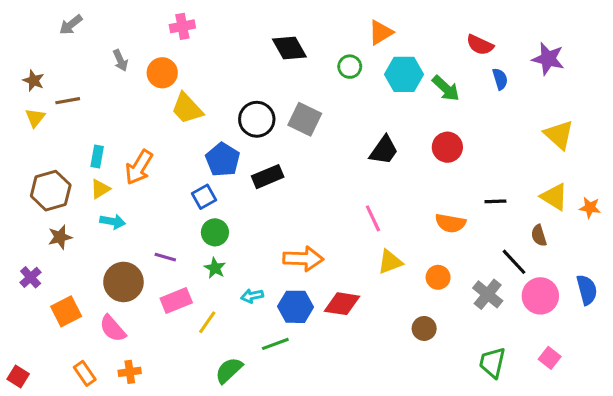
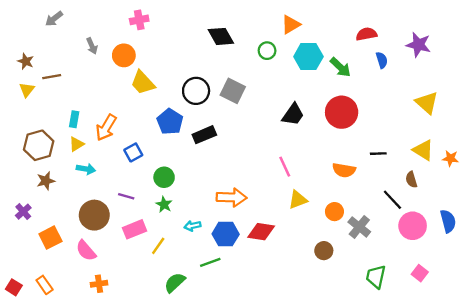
red semicircle: (480, 45) -> (366, 34), turned 144
red circle: (447, 147) -> (342, 112), size x1.4
blue square: (204, 197) -> (133, 152), moved
gray cross: (488, 294) -> (359, 227), moved
orange rectangle: (85, 373) -> (45, 285), moved

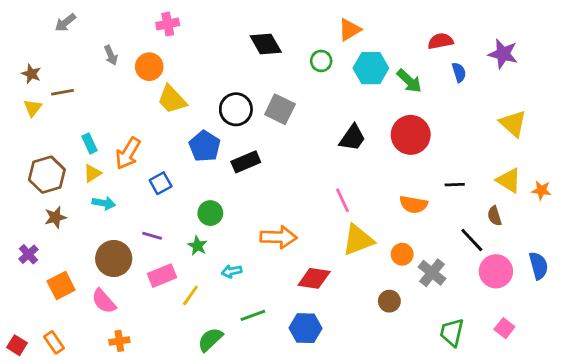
cyan rectangle: (74, 119) -> (90, 143), turned -35
green circle: (164, 177) -> (210, 213), moved
yellow triangle: (298, 200) -> (358, 240), size x1.4
blue hexagon: (226, 234) -> (306, 328), moved

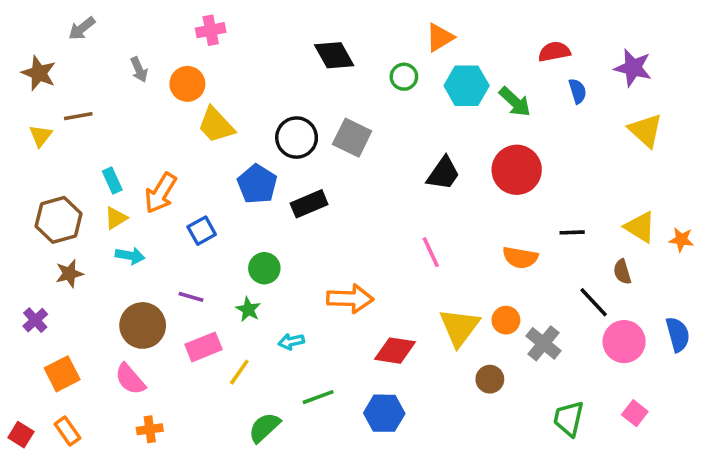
brown star: (31, 74) -> (39, 73), moved, size x1.4
yellow triangle: (513, 124) -> (646, 130), moved
yellow triangle: (358, 240) -> (459, 327), moved, turned -32
orange square: (61, 286) -> (62, 374), moved

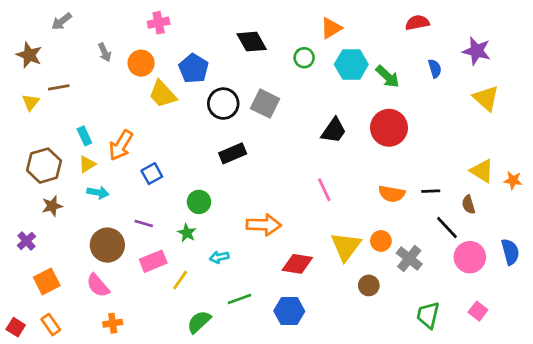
red semicircle: (554, 52) -> (417, 23), moved
blue pentagon: (257, 184) -> (194, 68), moved
black line: (572, 232) -> (431, 191), moved

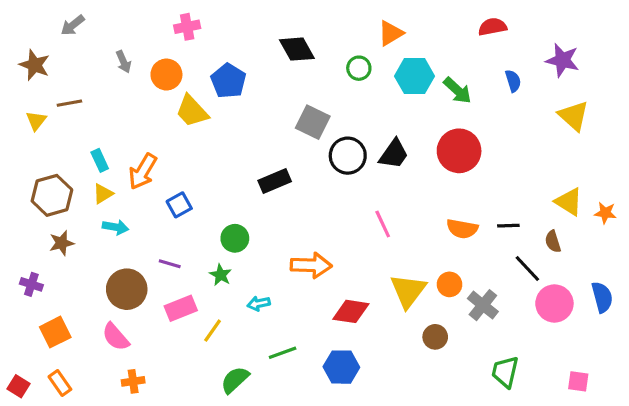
black circle: (223, 104) -> (348, 156), moved
purple cross: (26, 241) -> (31, 284), turned -30
pink square: (478, 311) -> (578, 381), moved, turned -30

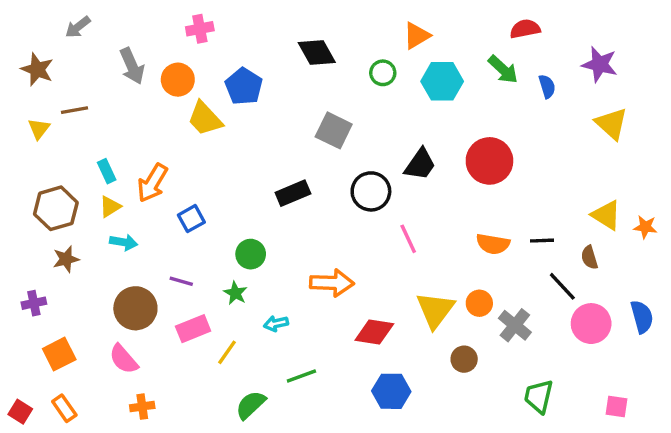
gray arrow: (124, 62) -> (132, 66), size x1.5
green arrow: (457, 90) -> (503, 69), moved
black circle: (348, 156) -> (371, 191), moved
purple cross: (31, 284) -> (34, 303), turned -30
blue hexagon: (341, 367) -> (391, 391), moved

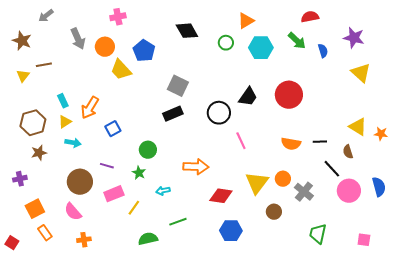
gray square: (334, 130) -> (178, 86), moved
green semicircle: (251, 405) -> (148, 239), turned 30
orange rectangle: (64, 408) -> (45, 233), moved

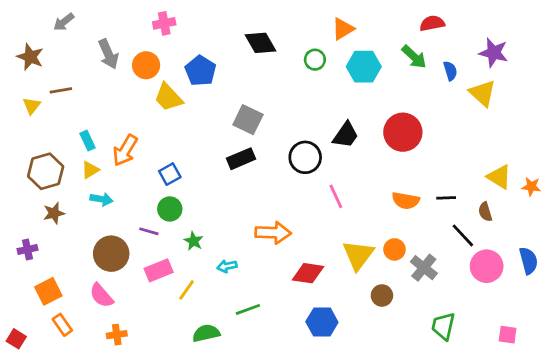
yellow triangle: (361, 73) -> (482, 93), moved
blue square: (113, 129) -> (170, 174), moved
green circle: (148, 150) -> (170, 209), moved

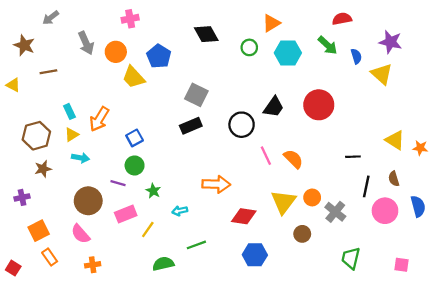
yellow triangle: (32, 106) -> (13, 85), moved, turned -40
orange semicircle: (406, 201) -> (293, 159), moved, turned -145
brown semicircle: (485, 212) -> (394, 179), moved
black line: (463, 235) -> (366, 186), turned 55

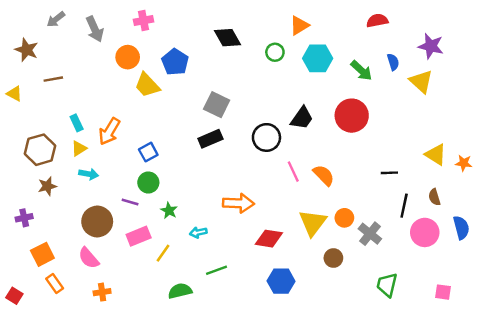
gray arrow: (86, 43) -> (95, 29), moved
green arrow: (328, 45) -> (361, 70), moved

